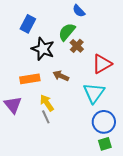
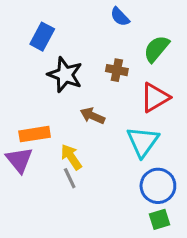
green semicircle: (67, 32) -> (156, 49), moved
brown cross: (77, 46) -> (117, 70), turned -32
orange rectangle: (30, 79) -> (35, 134), moved

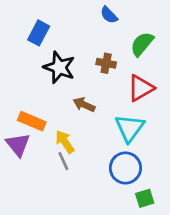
orange rectangle: (35, 134) -> (32, 121), turned 32
blue circle: (158, 186) -> (125, 168), moved

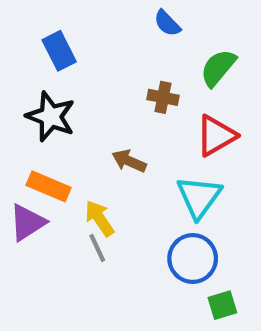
blue rectangle: (39, 33) -> (59, 51), turned -55
black star: (59, 67) -> (51, 116), moved
purple triangle: (18, 145) -> (27, 222), turned 36

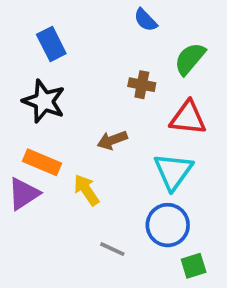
red triangle: (216, 136) -> (188, 118), turned 36
brown arrow: (129, 161) -> (112, 140), turned -44
gray line: (97, 248) -> (112, 249), moved, turned -40

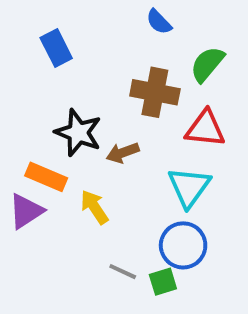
brown cross: (142, 85) -> (155, 92), size x1.6
black star: (44, 101) -> (78, 133), moved
green square: (194, 266) -> (163, 282), moved

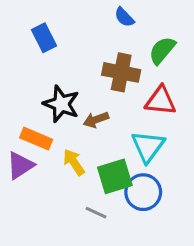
green square: (163, 282) -> (115, 176), moved, size x1.6

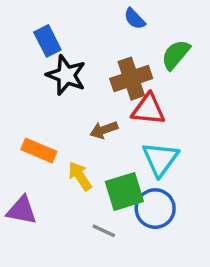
brown cross: (121, 72) -> (131, 79), turned -30
red triangle: (161, 101) -> (148, 109), moved
black star: (61, 104) -> (66, 75), moved
purple triangle: (20, 165) -> (22, 210), moved, turned 44

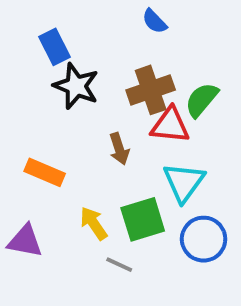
green semicircle: (176, 55) -> (202, 100), moved
brown arrow: (104, 130) -> (119, 149), turned -88
yellow arrow: (80, 176) -> (94, 223), moved
blue circle: (155, 209) -> (204, 239), moved

